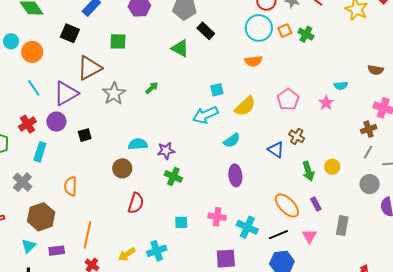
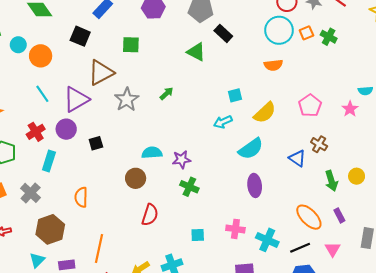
cyan arrow: (205, 115) -> (223, 122), size x0.7
cyan semicircle: (232, 140) -> (251, 149), size x1.4

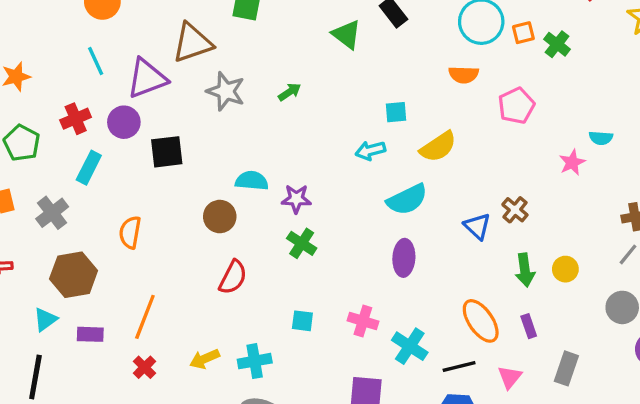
gray star: (127, 100) -> (226, 91), turned -30
pink pentagon: (310, 105) -> (516, 106), moved
black square: (96, 143) -> (167, 152), size x1.5

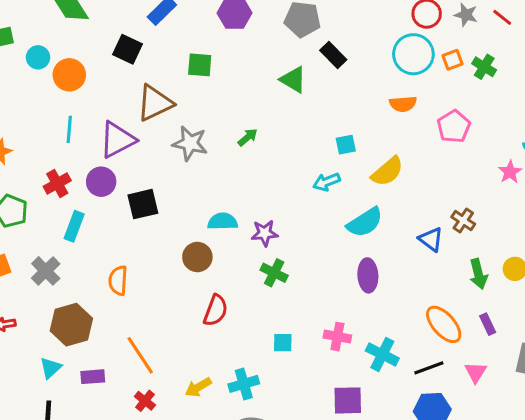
cyan line: (96, 61) -> (69, 129), turned 36
orange line: (145, 317) -> (140, 355), turned -48

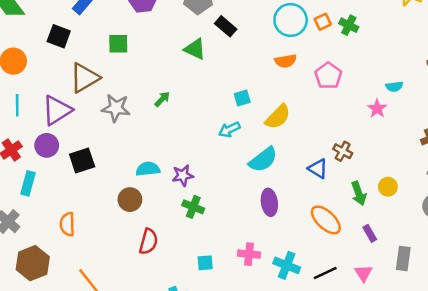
orange ellipse: (444, 324) -> (326, 220), moved

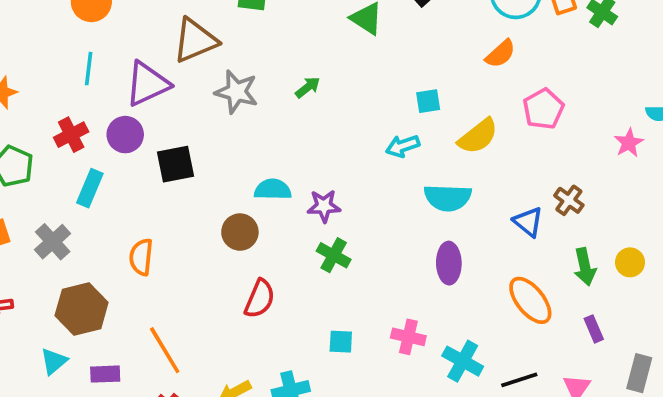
orange semicircle: (286, 61) -> (500, 54), turned -40
pink pentagon: (328, 76) -> (543, 109), moved
cyan semicircle: (263, 160) -> (448, 198), turned 32

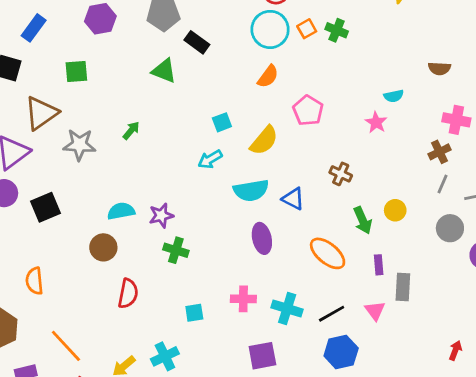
blue triangle: (528, 222) -> (293, 199), moved
purple rectangle: (594, 329) -> (379, 265), turned 30
gray rectangle: (639, 373) -> (403, 287), moved

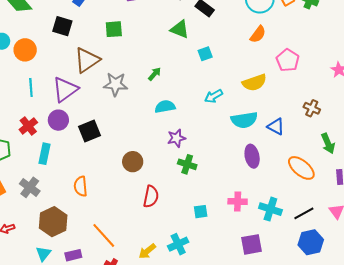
cyan square: (222, 122) -> (205, 54), moved
yellow semicircle: (264, 141) -> (254, 83), turned 30
cyan semicircle: (121, 211) -> (165, 107), moved

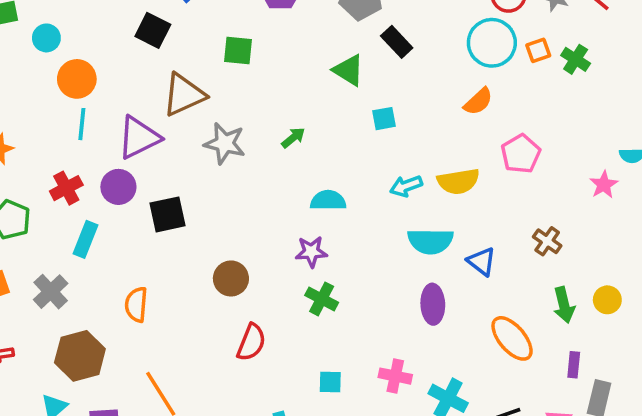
orange circle: (25, 50) -> (77, 79), moved
cyan arrow: (214, 96) -> (406, 186), moved
cyan semicircle: (165, 107) -> (328, 200), moved

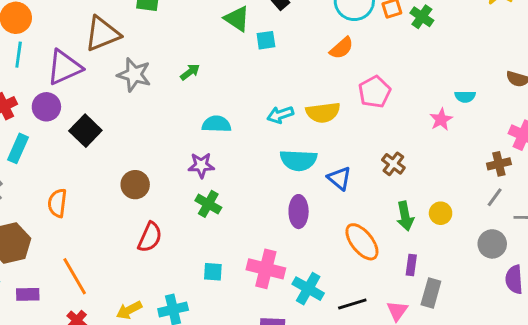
cyan square: (384, 119) -> (266, 40), moved
black square: (167, 214) -> (85, 131), turned -36
pink cross: (395, 376) -> (266, 269), size x1.4

